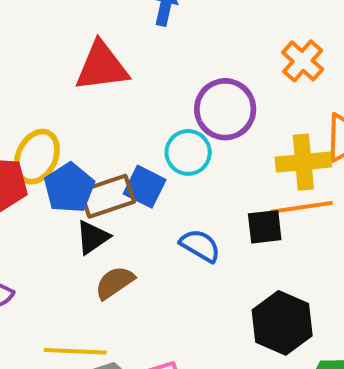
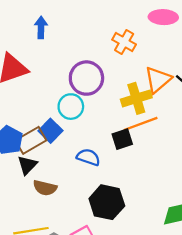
blue square: (145, 187) -> (51, 131), turned 30
brown semicircle: (115, 283) -> (45, 188), turned -120
black hexagon: (282, 323) -> (107, 202), moved

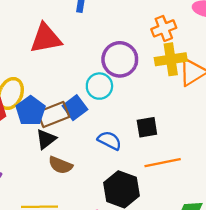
orange cross: (124, 42) -> (164, 28), turned 30
yellow cross: (136, 98) -> (171, 59), moved
orange line: (141, 124) -> (163, 163), moved

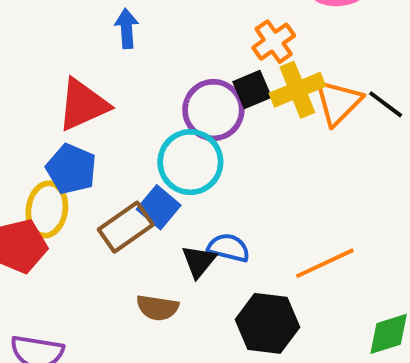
cyan circle: (99, 86) -> (190, 162), size x1.4
blue pentagon: (31, 111) -> (71, 169), moved
black square: (147, 127) -> (252, 89), moved
black triangle: (46, 139) -> (199, 261), moved

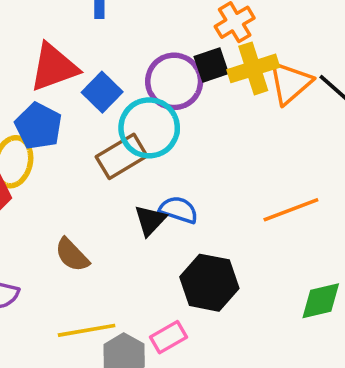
blue square: (159, 207) -> (102, 92), moved
brown rectangle: (126, 227) -> (122, 156), moved
orange line: (325, 263) -> (291, 210), moved
brown semicircle: (157, 308) -> (72, 255), moved, turned 33

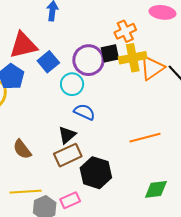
cyan circle: (149, 128) -> (72, 84), size x0.7
brown rectangle: (122, 156) -> (68, 155), moved
blue semicircle: (179, 210) -> (84, 112), moved

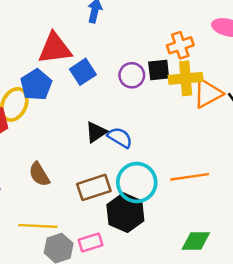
purple circle: (88, 60) -> (132, 75), size x0.7
cyan circle: (72, 84) -> (137, 182), moved, size x1.4
black triangle: (67, 135) -> (96, 132), moved

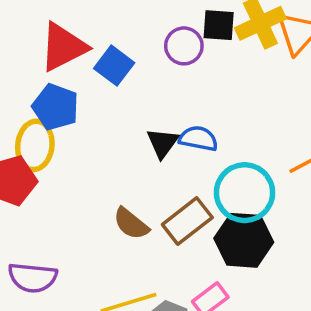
black square: (159, 70) -> (219, 25), turned 30
brown semicircle: (39, 174) -> (131, 224), moved

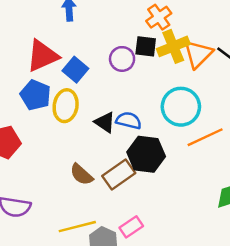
black triangle: (163, 143) -> (105, 122), turned -35
yellow ellipse: (35, 145) -> (66, 106), moved
cyan circle: (245, 193) -> (181, 107), moved
black hexagon: (244, 240) -> (146, 154), moved

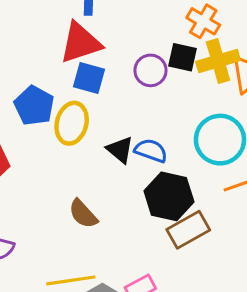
orange cross: (159, 17) -> (203, 21), turned -30
red triangle: (43, 56) -> (80, 43), moved
blue square: (75, 70) -> (89, 78), turned -30
brown rectangle: (119, 175) -> (188, 230), moved

